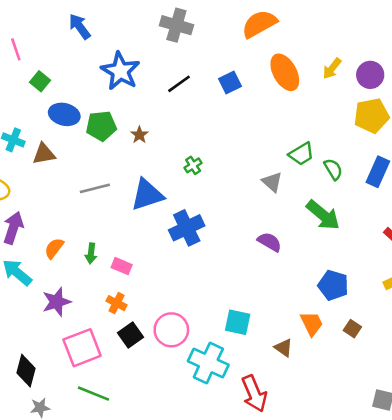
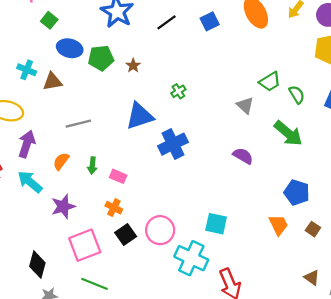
gray line: (95, 188) -> (78, 124), moved
brown triangle: (284, 348) -> (312, 278), moved

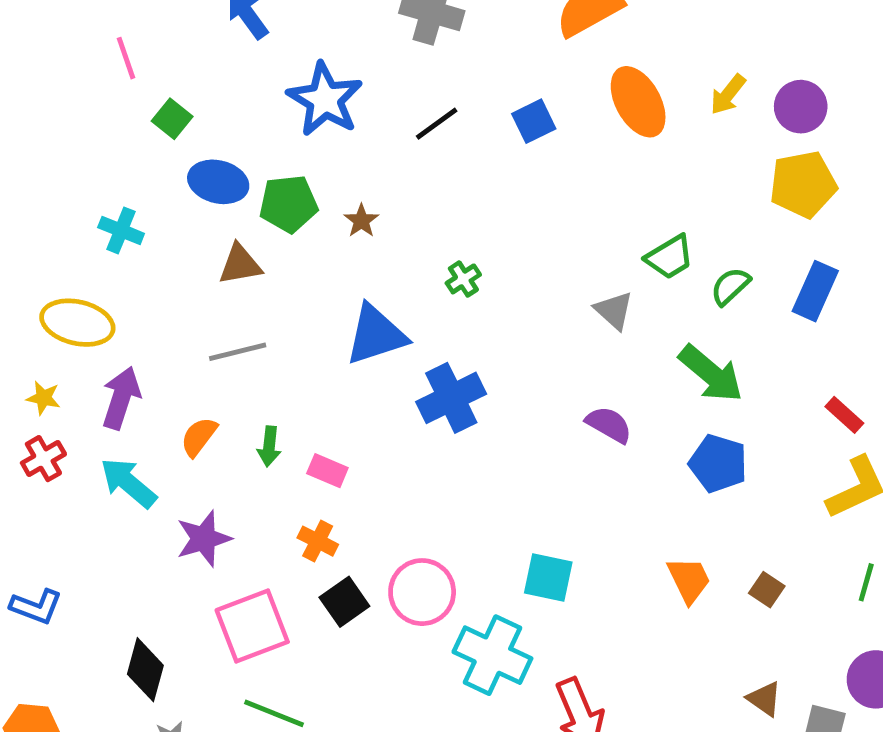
brown triangle: (52, 82) -> (240, 264), moved
green semicircle: (297, 95) -> (730, 286), turned -102
blue pentagon: (297, 192) -> (718, 463), moved

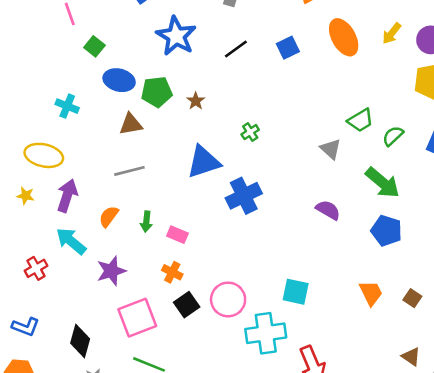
red cross: (43, 459) -> (36, 268), moved
blue L-shape: (36, 607) -> (26, 327), moved
cyan cross: (492, 655) -> (266, 333), turned -33

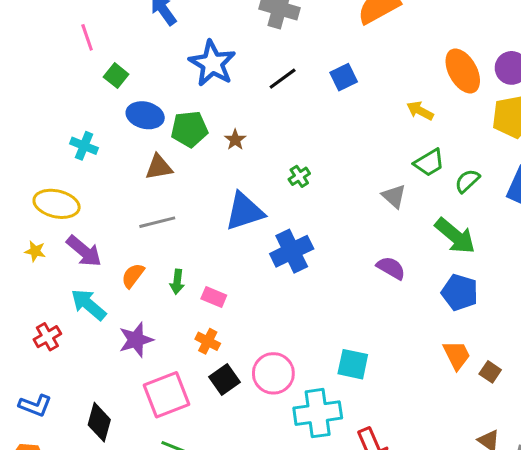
yellow arrow: (392, 33) -> (420, 111), moved, turned 80
orange ellipse: (344, 37) -> (463, 71), moved
purple arrow: (67, 196) -> (84, 251), turned 112
orange trapezoid: (371, 293) -> (457, 355), moved

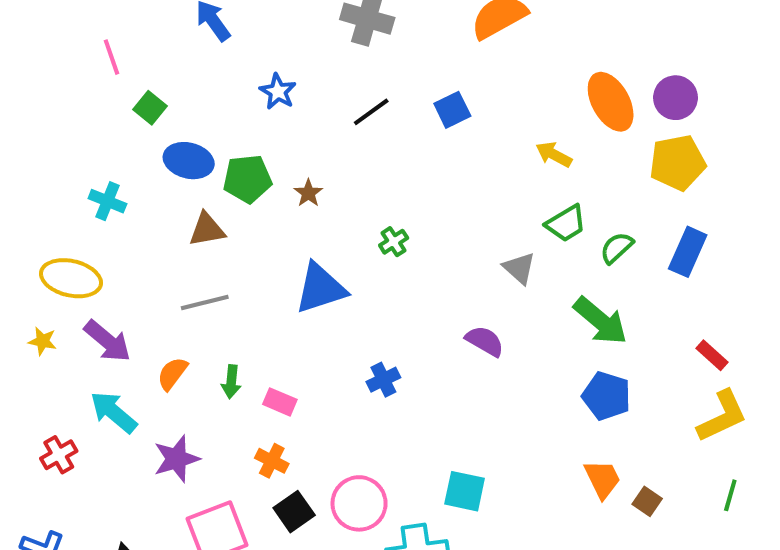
blue star: (212, 63) -> (278, 92), size x0.6
blue cross: (292, 251) -> (383, 380), moved, size x0.6
purple semicircle: (391, 268) -> (485, 341), moved

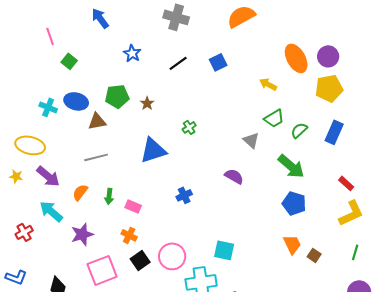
blue ellipse: (189, 161) -> (76, 101), moved

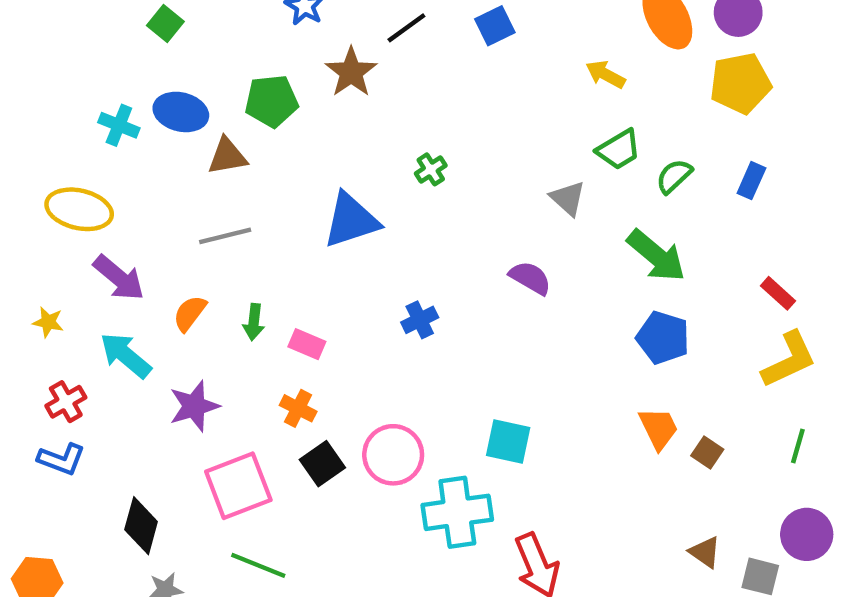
brown star: (147, 103) -> (351, 72), moved, size x1.6
blue rectangle: (334, 132) -> (751, 181), size x0.7
yellow star: (16, 176) -> (48, 322), moved
blue L-shape: (16, 277) -> (61, 459), moved

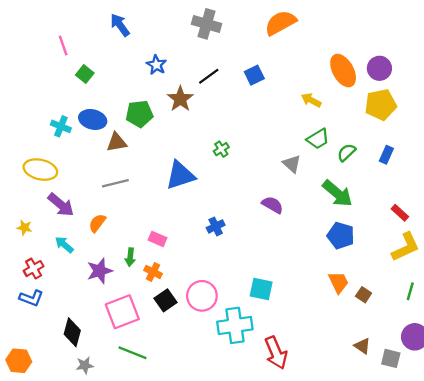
green arrow: (254, 322) -> (130, 257), moved
cyan arrow: (126, 355) -> (64, 245), size x0.7

